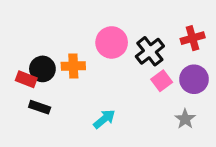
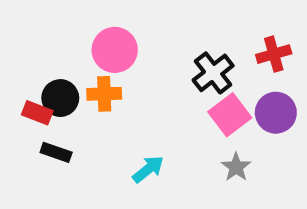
pink circle: (112, 42) -> (115, 50), moved
pink square: (162, 81) -> (230, 115), size x1.4
gray star: (185, 119) -> (236, 167), moved

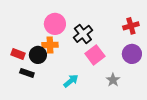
black cross: (213, 73) -> (83, 34), moved
black circle: (60, 98) -> (38, 55), moved
pink square: (230, 115) -> (95, 55), moved

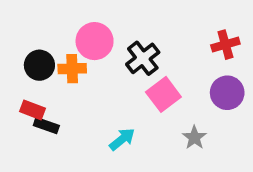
orange cross: (50, 45) -> (72, 69), moved
red rectangle: (18, 54) -> (33, 110), moved
black circle: (38, 55) -> (39, 65), moved

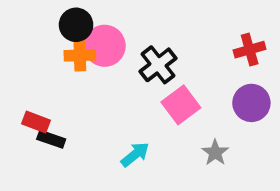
black circle: (39, 65) -> (76, 25), moved
orange cross: (72, 69) -> (80, 55), moved

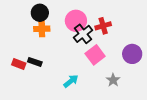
pink circle: (105, 46) -> (76, 21), moved
red cross: (250, 50) -> (103, 26), moved
black rectangle: (51, 139) -> (35, 62), moved

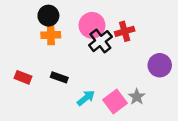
pink square: (95, 55) -> (115, 102), moved
black rectangle: (35, 62) -> (59, 77), moved

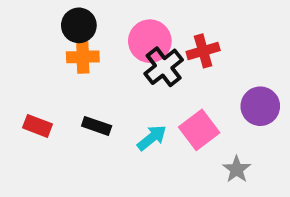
gray star: (137, 97) -> (237, 169), moved
cyan arrow: (86, 98) -> (152, 138), moved
pink square: (115, 102) -> (199, 130), moved

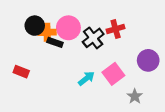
black circle: (79, 25) -> (35, 26), moved
pink circle: (150, 41) -> (68, 28), moved
black rectangle: (97, 126) -> (55, 42), moved

